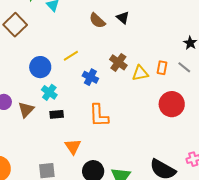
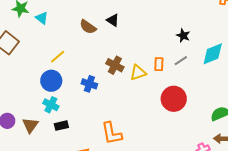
yellow line: (71, 56) -> (58, 57), moved
blue circle: (40, 67) -> (51, 81), moved
gray line: (184, 67) -> (181, 61), turned -64
orange L-shape: (99, 115) -> (112, 133), moved

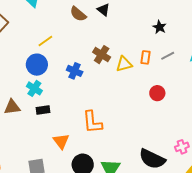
black star: (183, 36) -> (159, 27), moved
red circle: (174, 99) -> (157, 93), size x0.6
brown triangle: (30, 125) -> (12, 107), turned 42

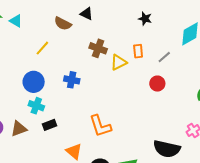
yellow line: (45, 41) -> (42, 48), moved
brown cross: (102, 55) -> (98, 48), moved
gray line: (168, 56) -> (164, 57), moved

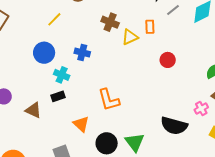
gray line: (164, 57) -> (173, 10), moved
cyan cross: (36, 106) -> (62, 75), moved
brown triangle: (19, 129) -> (33, 110), moved, turned 42

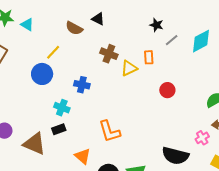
blue circle: (44, 53) -> (42, 74), moved
brown triangle: (33, 110) -> (34, 144), size x1.4

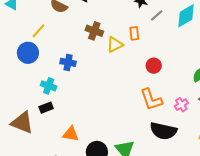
orange L-shape: (109, 131) -> (151, 99), moved
pink cross: (202, 138) -> (181, 105), moved
orange triangle: (83, 156) -> (71, 134), turned -30

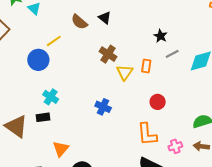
yellow triangle: (115, 45) -> (125, 72), turned -42
blue cross: (68, 62) -> (103, 107), moved
orange triangle: (71, 134) -> (61, 149), turned 48

